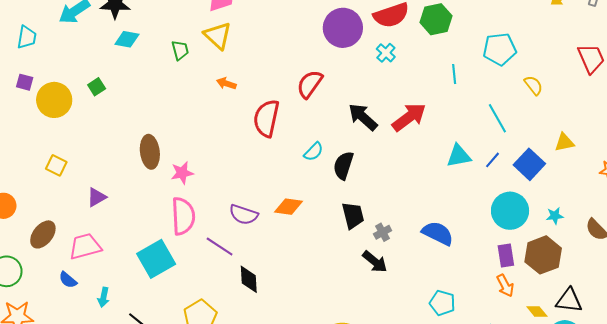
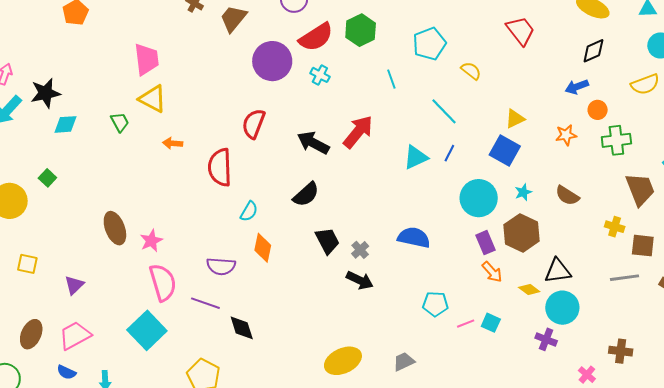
cyan semicircle: (314, 152) -> (249, 211), moved
blue square: (529, 164) -> (505, 151), moved
black semicircle: (343, 165) -> (306, 194), turned -136
orange diamond: (288, 207) -> (263, 248), turned -72

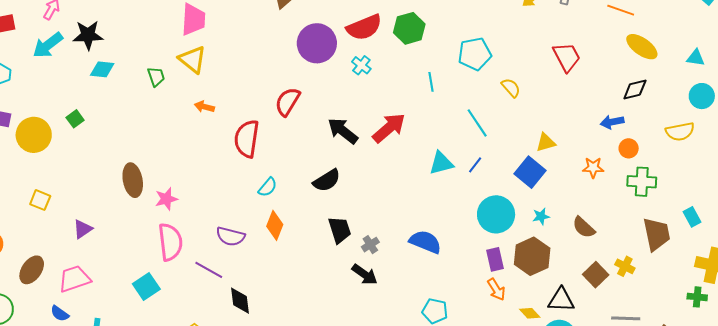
brown square: (643, 246) -> (596, 275), moved, turned 30
cyan square: (147, 330) -> (146, 286), size x0.7

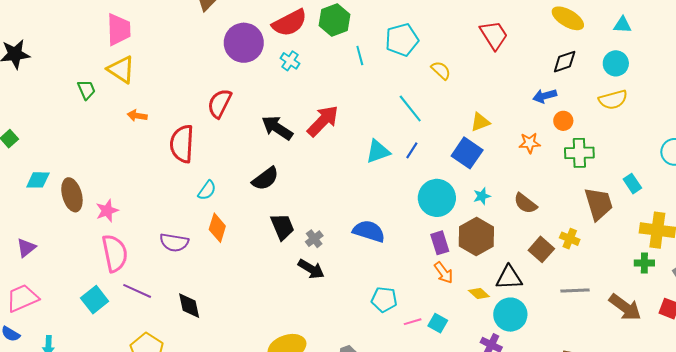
cyan diamond: (102, 69) -> (38, 180), moved
cyan line: (431, 82) -> (360, 55), moved
cyan circle: (702, 96) -> (616, 63), moved
purple line: (209, 270) -> (137, 291), moved

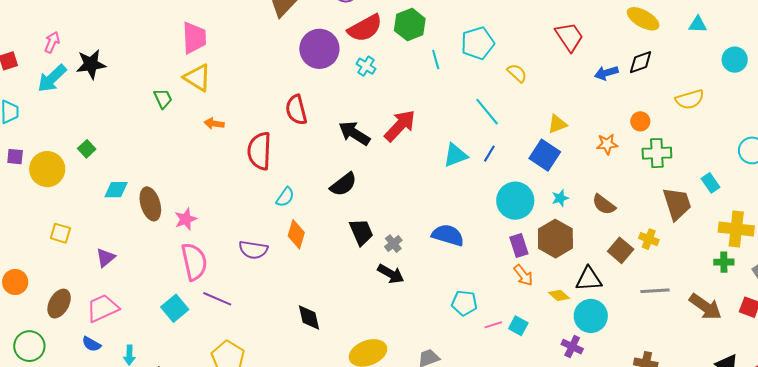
cyan circle: (616, 63) -> (735, 60), moved
blue arrow: (545, 96) -> (606, 73), moved
red semicircle: (220, 103) -> (296, 110), turned -40
black diamond: (189, 306) -> (309, 318), moved

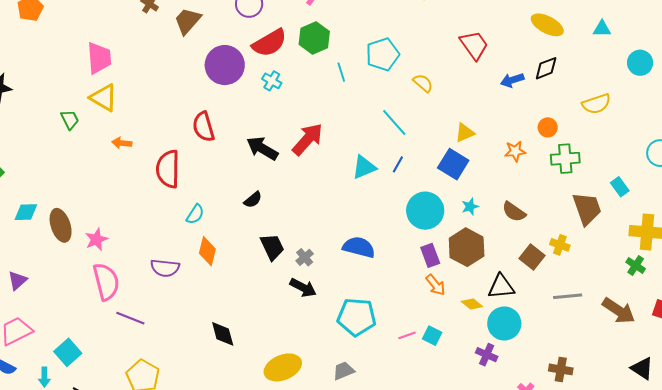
black semicircle: (343, 184) -> (253, 200), size x0.7
green cross: (724, 262) -> (636, 265), turned 36
cyan pentagon: (464, 303) -> (357, 317), moved, size x1.5
cyan square: (175, 308) -> (68, 352), moved

